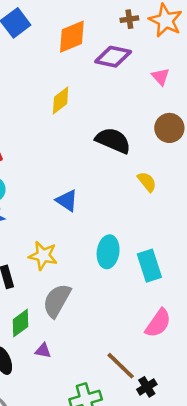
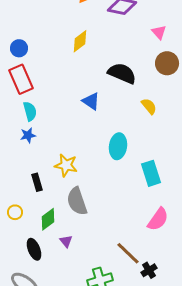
pink triangle: (161, 77) -> (159, 32), moved
blue triangle: (67, 201) -> (91, 101), moved
cyan ellipse: (108, 252) -> (118, 146), moved
gray semicircle: (57, 301) -> (77, 201), turned -48
purple triangle: (43, 351) -> (66, 241), turned 40

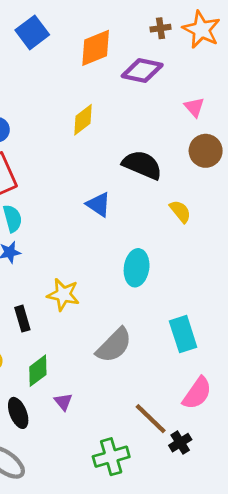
cyan rectangle: (151, 173) -> (183, 334), moved
gray semicircle: (77, 201) -> (114, 345), moved, turned -116
pink semicircle: (158, 219) -> (197, 393), moved

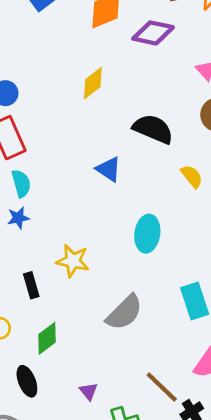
purple triangle: (63, 402) -> (89, 391), moved

